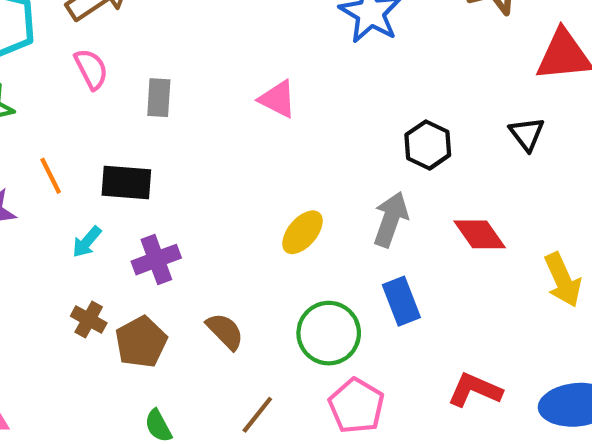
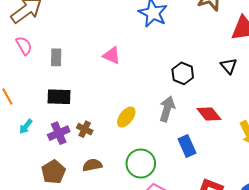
black rectangle: (126, 183) -> (59, 97), moved
blue rectangle: (401, 301) -> (187, 146), moved
brown cross: (89, 320) -> (85, 129), moved
brown semicircle: (225, 331) -> (92, 165), turned -54

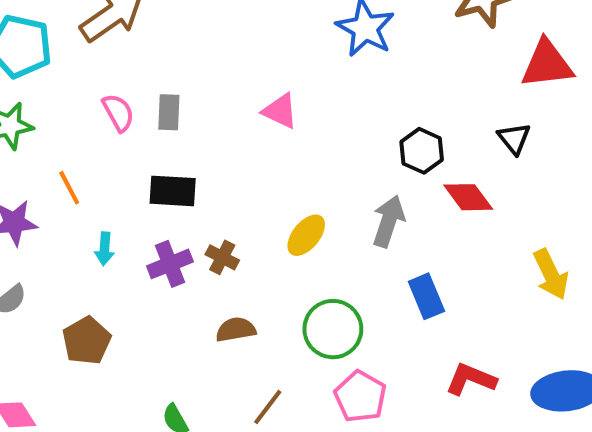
pink semicircle: (24, 46) -> (118, 113), moved
red diamond: (209, 114) -> (468, 197), moved
cyan arrow: (26, 126) -> (104, 249), turned -35
brown pentagon: (53, 172) -> (87, 341), moved

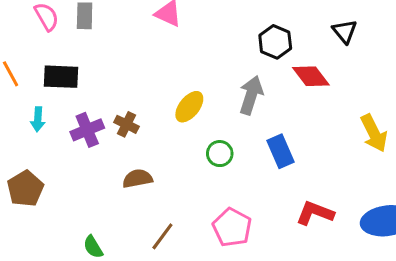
black rectangle: (173, 191) -> (61, 77), moved
green circle: (333, 329) -> (220, 154), moved, size x0.6

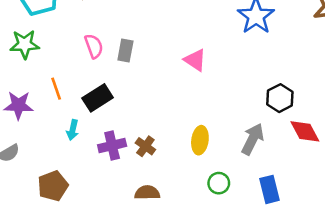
black rectangle: (61, 77) -> (98, 98), turned -44
yellow ellipse: (189, 107) -> (200, 140), turned -40

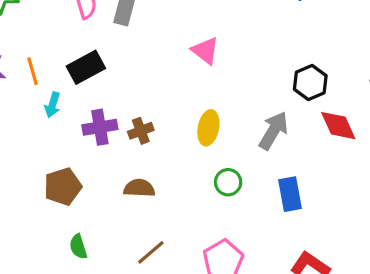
pink triangle: (195, 60) -> (205, 51), moved
orange line: (56, 89) -> (33, 71), moved
brown cross: (145, 146) -> (141, 131), turned 30
brown pentagon: (53, 186) -> (63, 187), moved

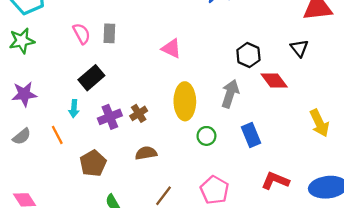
orange line: (33, 71) -> (57, 135), moved
yellow ellipse: (208, 128) -> (185, 101), size x1.5

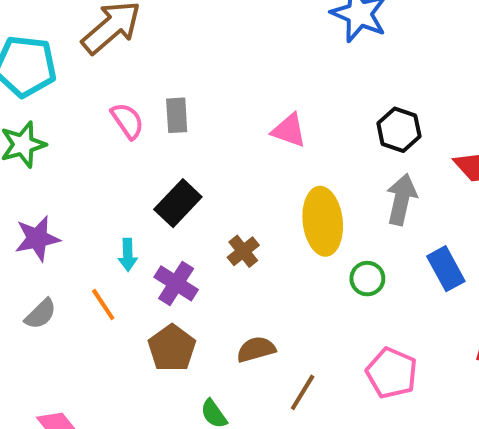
black hexagon: (248, 55) -> (399, 130), moved
black rectangle: (91, 78) -> (178, 203), moved
purple cross: (110, 117) -> (176, 283), moved, turned -30
brown semicircle: (146, 153) -> (256, 349), moved

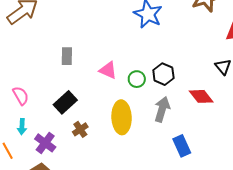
gray rectangle: (177, 115) -> (67, 56), moved
pink semicircle: (127, 121) -> (21, 96), moved
black rectangle: (178, 203) -> (65, 102), moved
green circle: (367, 279) -> (137, 79), moved

